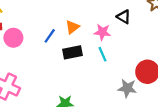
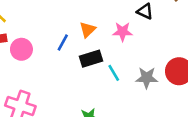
cyan line: (102, 54) -> (114, 73), moved
gray star: (127, 88) -> (147, 78), moved

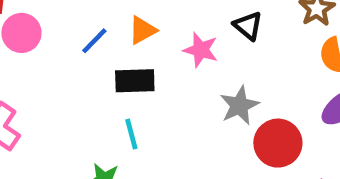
cyan line: (114, 73) -> (131, 134), moved
gray star: (147, 78) -> (239, 105), moved, turned 30

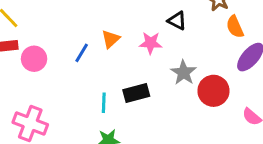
black rectangle: (135, 81) -> (136, 93), moved
cyan line: (131, 134) -> (104, 103), moved, turned 30

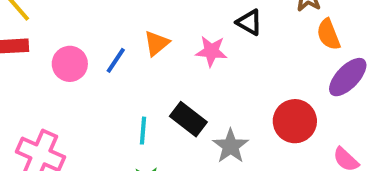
pink circle: (34, 59) -> (70, 64), moved
gray star: (183, 73) -> (231, 146), moved
black rectangle: (136, 93) -> (188, 119), turned 50

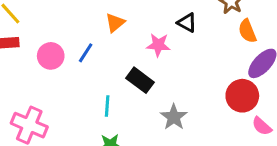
orange triangle: (157, 43) -> (115, 23), moved
black rectangle: (188, 119) -> (140, 80), moved
red circle: (295, 121) -> (242, 96), moved

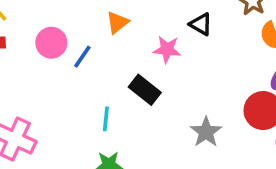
pink circle: (51, 56) -> (51, 43), moved
gray star: (174, 117) -> (206, 132), moved

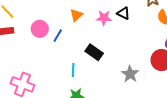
pink star: (167, 49) -> (104, 18), moved

